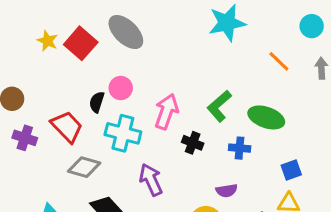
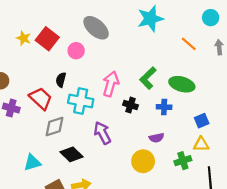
gray ellipse: (126, 32) -> (96, 28), moved
pink circle: (121, 88) -> (76, 51), moved
gray diamond: (84, 167) -> (54, 127), turned -30

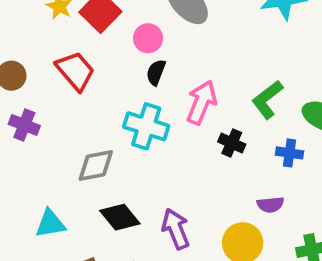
black semicircle: (61, 80) -> (156, 72), moved
red trapezoid: (41, 98) -> (75, 71), moved
purple arrow: (102, 133) -> (176, 229), moved

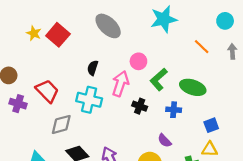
pink circle: (148, 38) -> (138, 61), moved
red trapezoid: (75, 71) -> (47, 91), moved
purple semicircle: (270, 205) -> (164, 141), turned 56

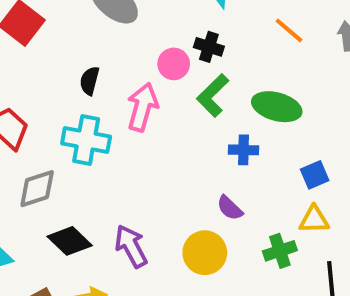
black cross: (140, 106) -> (209, 47), moved

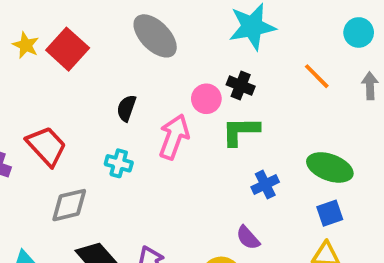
green L-shape: (213, 95) -> (241, 131), turned 39
green ellipse: (277, 107) -> (330, 167), moved
cyan cross: (86, 140) -> (119, 163), size x0.6
blue cross: (243, 150) -> (265, 184), turned -32

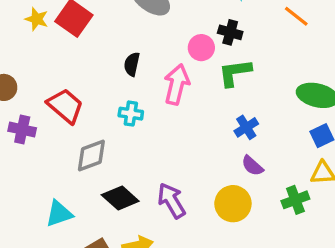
blue cross: (265, 184) -> (246, 127), moved

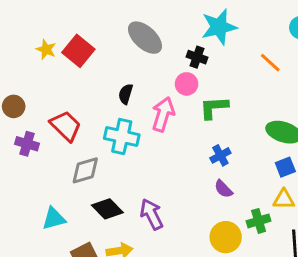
black cross: (230, 32) -> (197, 57), moved
cyan cross: (131, 114) -> (122, 137), size x1.6
yellow circle: (233, 204) -> (226, 237), moved

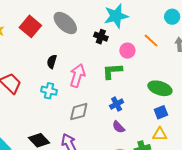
red square: (78, 51) -> (30, 26), moved
pink circle: (187, 84) -> (127, 51), moved
cyan cross: (122, 137) -> (49, 91), size x0.7
gray diamond: (85, 170) -> (79, 112), moved

